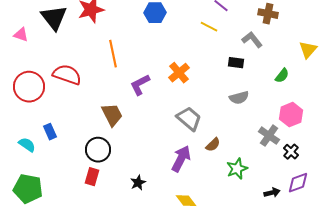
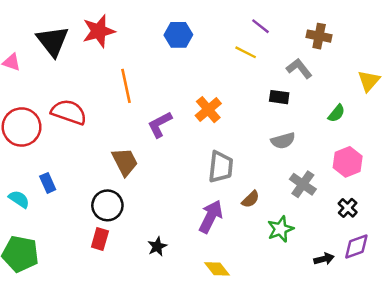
gray trapezoid: (189, 119) -> (221, 167), turned 56
gray cross: (269, 136) -> (303, 184), moved

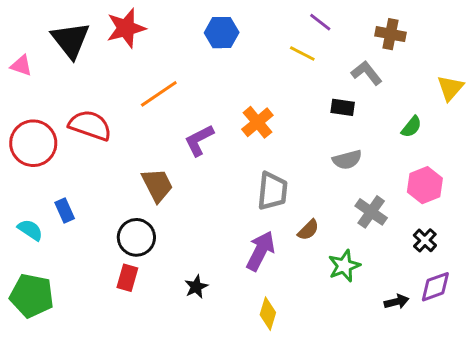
orange line: (126, 86) -> (159, 94), turned 68
yellow diamond: (217, 269) -> (268, 314), turned 55

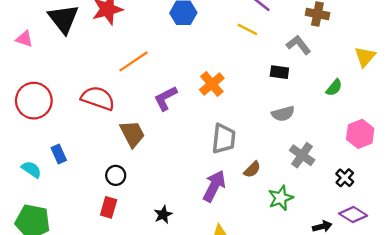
red semicircle: (90, 125) -> (98, 98), moved
pink hexagon: (425, 185) -> (360, 134), moved
black circle: (136, 237) -> (116, 175), size x0.7
purple diamond: (435, 287) -> (353, 215), turned 52

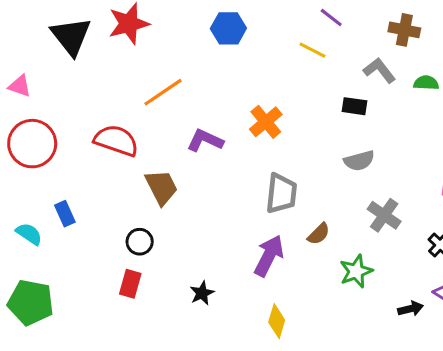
pink triangle: (24, 39) -> (20, 86), moved
green semicircle: (334, 88) -> (426, 83), moved, turned -126
purple L-shape: (166, 98) -> (205, 140), turned 52

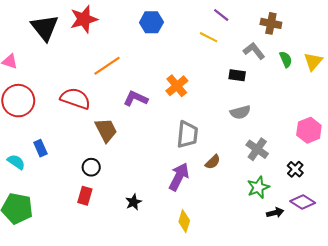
green semicircle: (426, 83) -> (286, 59), turned 63
green star: (356, 271) -> (258, 187), moved

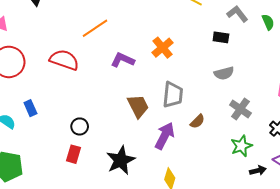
brown trapezoid: (106, 130) -> (138, 106), moved
black star: (133, 202) -> (121, 160), size x1.8

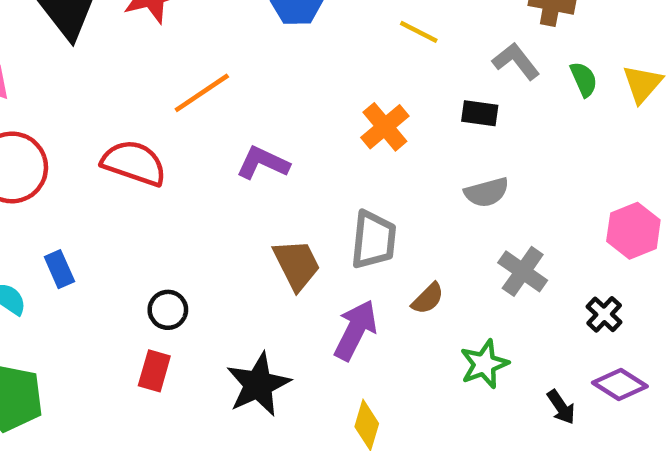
orange cross: (163, 48) -> (385, 127), moved
green star: (241, 146) -> (484, 364), moved
black arrow: (258, 171) -> (561, 407), turned 70

